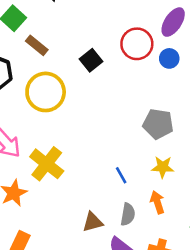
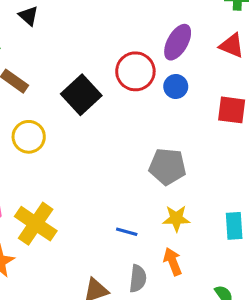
black square: (91, 60) -> (81, 95), size x1.4
yellow circle: (46, 92) -> (29, 137), size x0.7
blue line: (121, 175) -> (127, 232), turned -42

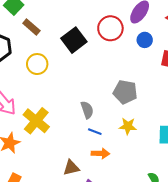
blue circle: (176, 86) -> (145, 40), moved
orange arrow: (173, 262) -> (100, 153), moved, turned 108
gray semicircle: (138, 279) -> (87, 110), moved, turned -30

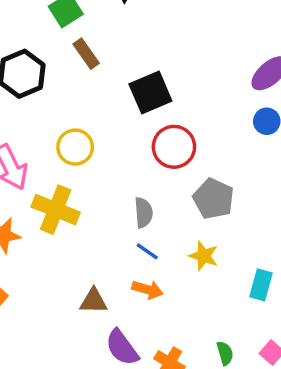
red circle: (110, 28) -> (174, 147), moved
yellow circle: (37, 64) -> (75, 147), moved
yellow cross: (36, 121) -> (56, 210), turned -32

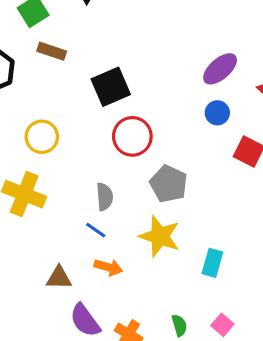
brown rectangle: (86, 54) -> (52, 51), turned -36
blue line: (147, 251) -> (96, 230), moved
yellow star: (204, 256) -> (160, 236), size x1.5

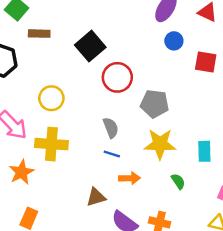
green semicircle: (179, 325) -> (178, 181), moved

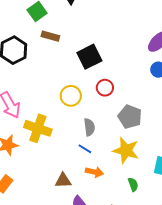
red circle: (117, 77) -> (105, 88), size x0.7
yellow circle: (51, 98) -> (71, 96), moved

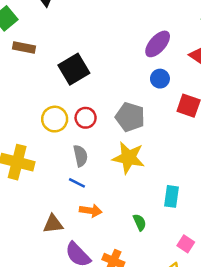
red circle: (105, 88) -> (86, 118), moved
gray pentagon: (130, 117) -> (130, 117), moved
yellow star: (126, 150) -> (129, 158), moved

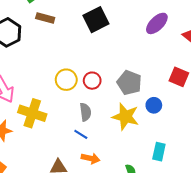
black square: (74, 69) -> (96, 20), moved
blue circle: (160, 79) -> (154, 105), moved

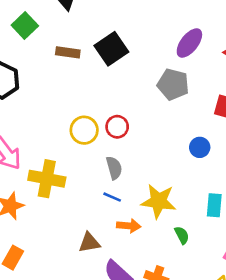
brown rectangle: (45, 18) -> (68, 52), moved
gray pentagon: (129, 83) -> (173, 84), moved
yellow star: (125, 117) -> (159, 201), moved

